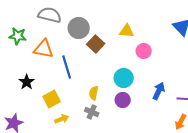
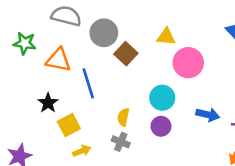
pink circle: (144, 51) -> (188, 63), size x1.5
black star: (27, 82) -> (48, 103), moved
blue arrow: (159, 91) -> (208, 115), turned 78

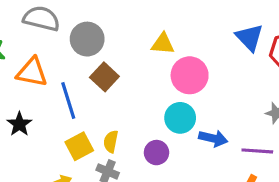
brown square: (126, 54) -> (104, 77), moved
cyan circle: (162, 98) -> (180, 118), moved
yellow square: (69, 125) -> (79, 146), moved

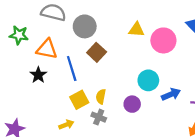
pink circle: (190, 75) -> (163, 40), moved
black star: (19, 124) -> (38, 75), moved
blue arrow: (213, 138) -> (171, 94), turned -36

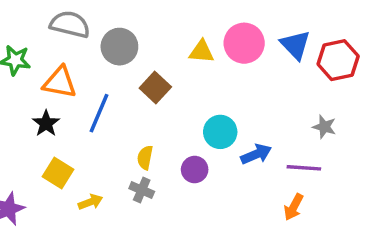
pink circle: (163, 40) -> (244, 43), moved
brown square: (97, 52) -> (155, 88), moved
blue line: (72, 68) -> (99, 113), turned 40
yellow square: (79, 100) -> (58, 173), moved, turned -30

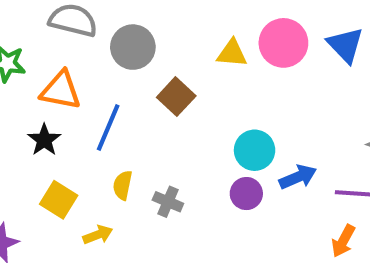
yellow semicircle: (145, 158) -> (123, 185), moved
purple circle: (195, 170) -> (246, 194), moved
gray cross: (142, 190) -> (168, 202), moved

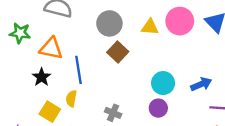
gray circle: (133, 47) -> (109, 23), moved
blue line: (108, 127) -> (78, 70), turned -32
blue arrow: (298, 177) -> (201, 84), moved
yellow semicircle: (123, 185) -> (71, 99), moved

